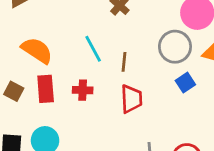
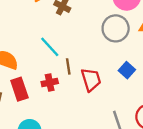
brown line: (124, 62) -> (68, 66), moved
blue square: (185, 83) -> (127, 70), moved

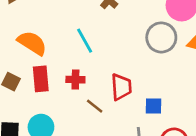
brown line: (68, 66) -> (95, 106), moved, turned -56
blue square: (127, 70) -> (153, 106), moved, turned 35

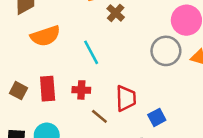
orange semicircle: (32, 43) -> (45, 36), moved, turned 128
blue square: (153, 106) -> (157, 117), turned -30

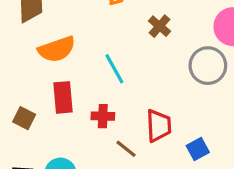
brown cross: (116, 13) -> (160, 26), moved
red rectangle: (48, 89) -> (63, 97), moved

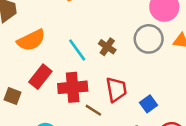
brown cross: (160, 26) -> (107, 47), moved
red rectangle: (63, 97) -> (40, 77), turned 50
red cross: (103, 116) -> (73, 87), size x1.6

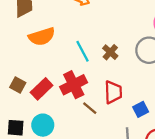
red rectangle: (40, 77) -> (42, 89), moved
red cross: (73, 87) -> (74, 85), turned -30

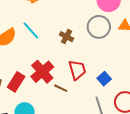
cyan line: (83, 51) -> (31, 30), moved

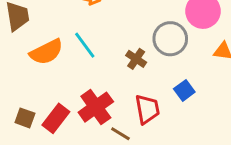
gray circle: (99, 27) -> (170, 39), moved
blue square: (104, 79) -> (184, 90), moved

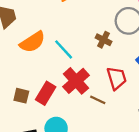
cyan line: (85, 45) -> (64, 49), moved

